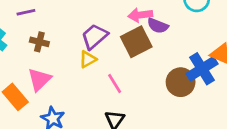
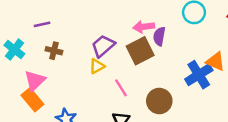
purple semicircle: (158, 26) -> (159, 36), turned 78
pink triangle: (39, 79) -> (35, 81), moved
brown circle: (181, 82) -> (159, 101), moved

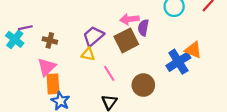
purple line: (42, 24) -> (25, 28), moved
yellow triangle: (97, 66) -> (88, 54), turned 40
pink triangle: (35, 81) -> (47, 67), moved
orange rectangle: (32, 100) -> (53, 84), moved, turned 36

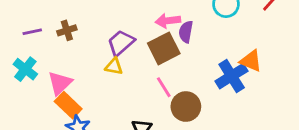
cyan cross: (15, 39) -> (25, 69), moved
brown cross: (50, 40) -> (67, 30), moved, turned -32
pink line: (109, 73) -> (164, 87), moved
orange rectangle: (53, 84) -> (68, 105), turned -42

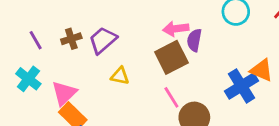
purple line: (32, 32) -> (36, 40), turned 72
purple trapezoid: (121, 43) -> (103, 40), moved

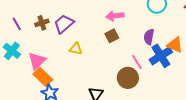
purple semicircle: (194, 40) -> (149, 37), moved
brown square: (171, 57) -> (112, 36), size x0.6
pink line: (171, 97) -> (137, 62), moved

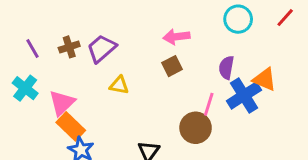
pink line: (137, 62) -> (209, 104), turned 49

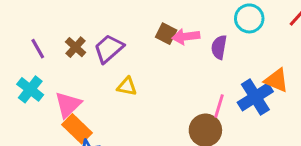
brown cross: (69, 47) -> (76, 47), turned -30
brown square: (172, 66) -> (166, 34), moved, turned -36
purple semicircle: (226, 68) -> (219, 47), moved

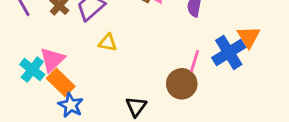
orange triangle: (276, 80) -> (249, 37), turned 35
cyan cross: (30, 89) -> (32, 70), moved

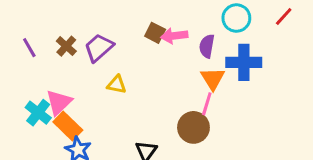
orange triangle: (249, 37) -> (213, 79), moved
blue cross: (229, 52) -> (244, 62), moved, turned 32

